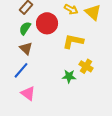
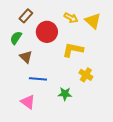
green semicircle: (25, 28) -> (16, 38), moved
blue line: (21, 70) -> (38, 79), moved, turned 54
green star: (69, 76) -> (65, 94), moved

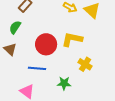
red circle: (47, 32) -> (46, 44), moved
brown triangle: (26, 57) -> (10, 49), moved

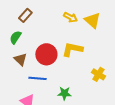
brown triangle: (10, 49) -> (20, 59), moved
yellow cross: (85, 64) -> (98, 74), moved

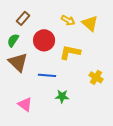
red circle: (46, 54) -> (44, 40), moved
brown triangle: (20, 59) -> (18, 62), size x1.5
blue line: (37, 78) -> (47, 75), moved

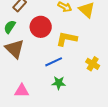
blue line: (47, 75) -> (54, 62), moved, turned -30
pink triangle: (25, 104) -> (22, 91), turned -35

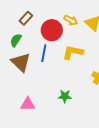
red circle: (41, 27) -> (52, 30), moved
blue line: (54, 62) -> (44, 53), moved, turned -54

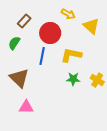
yellow arrow: (71, 20) -> (68, 14), moved
brown triangle: (21, 62) -> (19, 78), moved
green star: (65, 96) -> (73, 79), moved

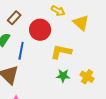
blue line: (42, 56) -> (21, 51), moved

